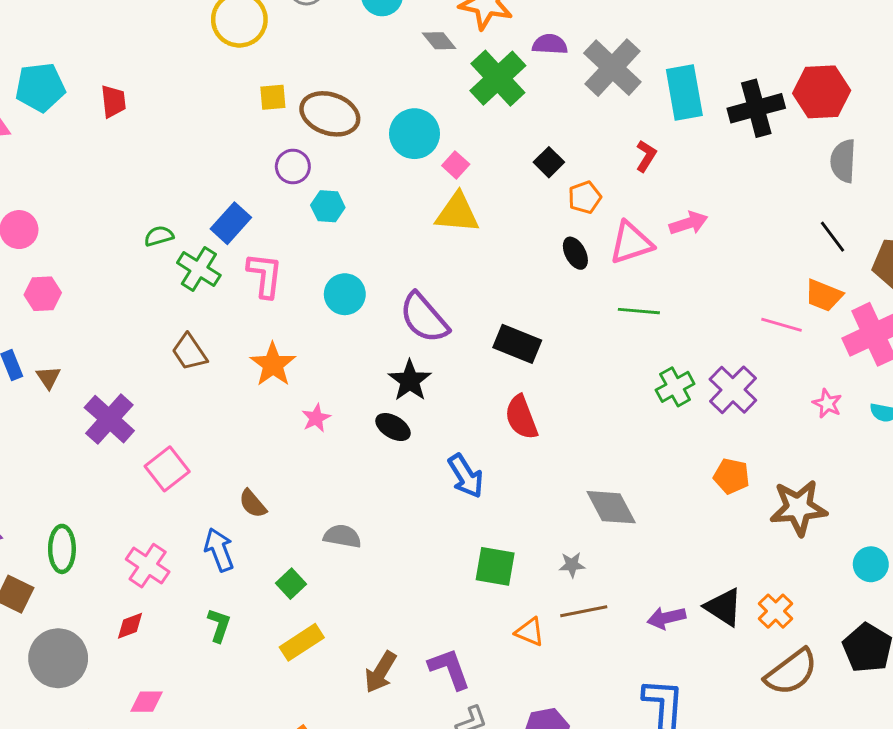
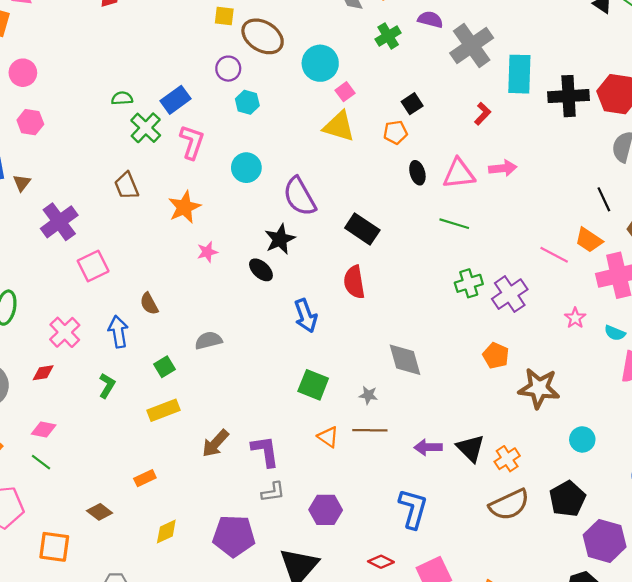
green cross: (498, 78) -> (388, 36), size x0.6
orange pentagon: (585, 197) -> (395, 132), moved
gray semicircle: (342, 536) -> (208, 340), turned -36

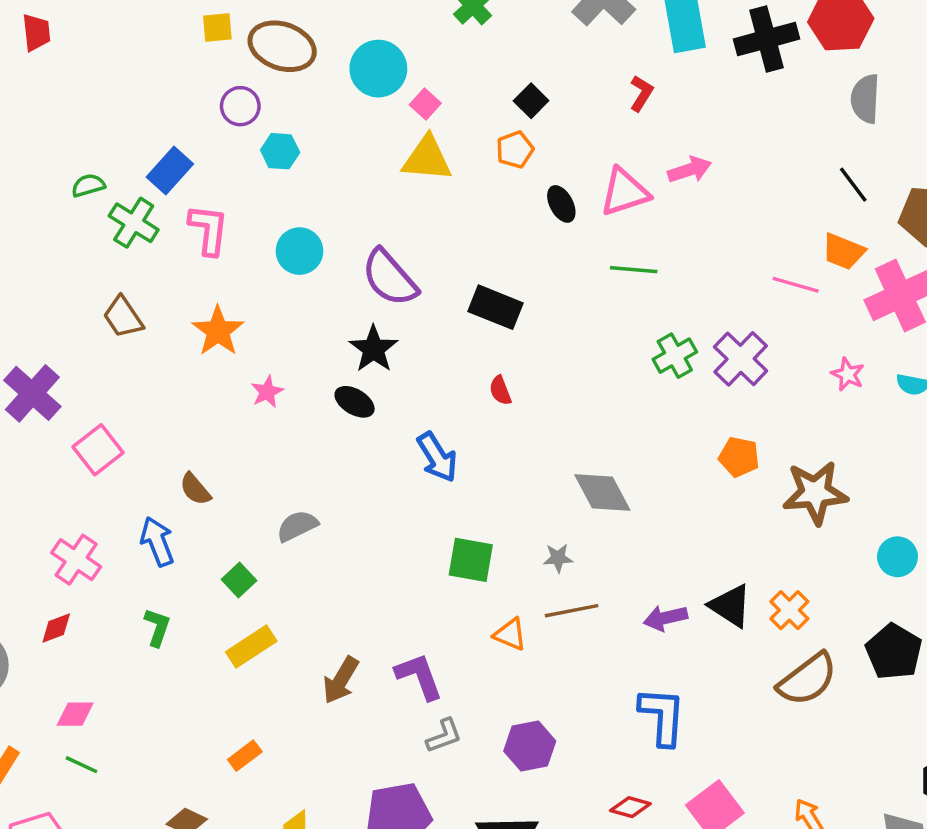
red semicircle: (354, 282) -> (500, 390), size x0.6

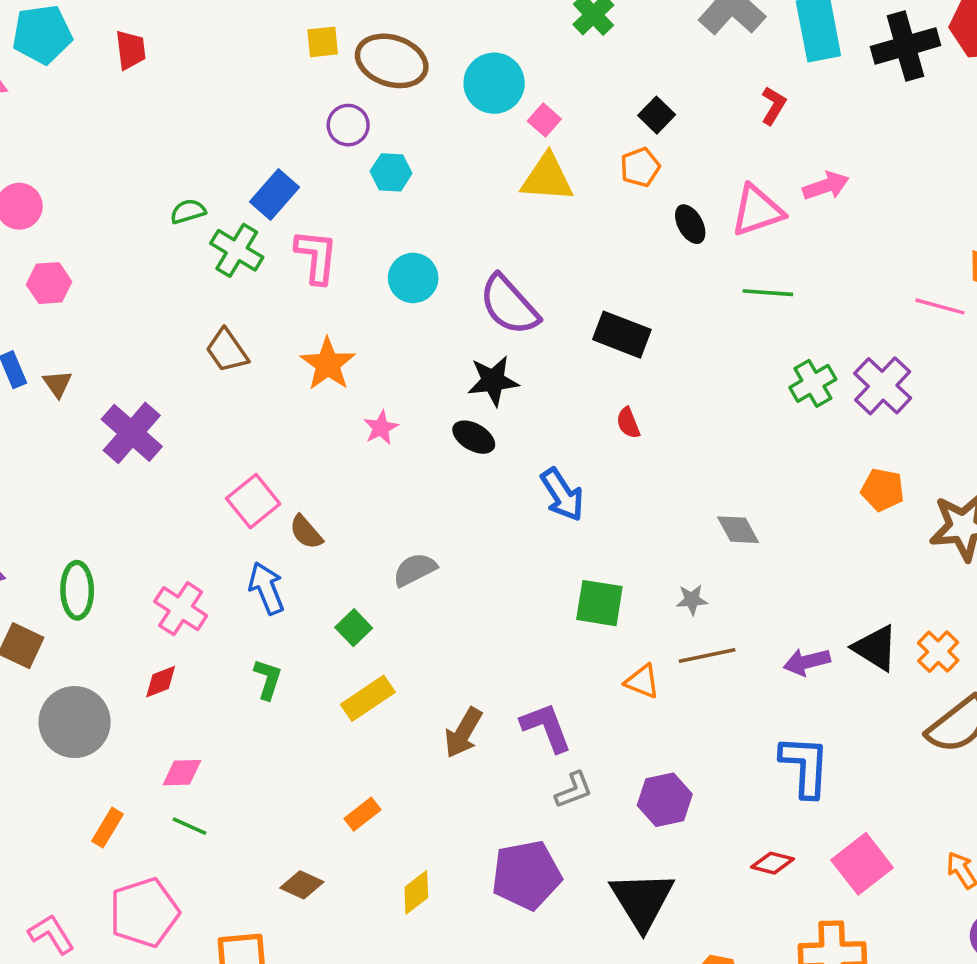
black star: (374, 349) -> (493, 381), turned 30
pink square: (98, 450) -> (253, 501), moved
gray diamond: (602, 493) -> (738, 530), size x0.7

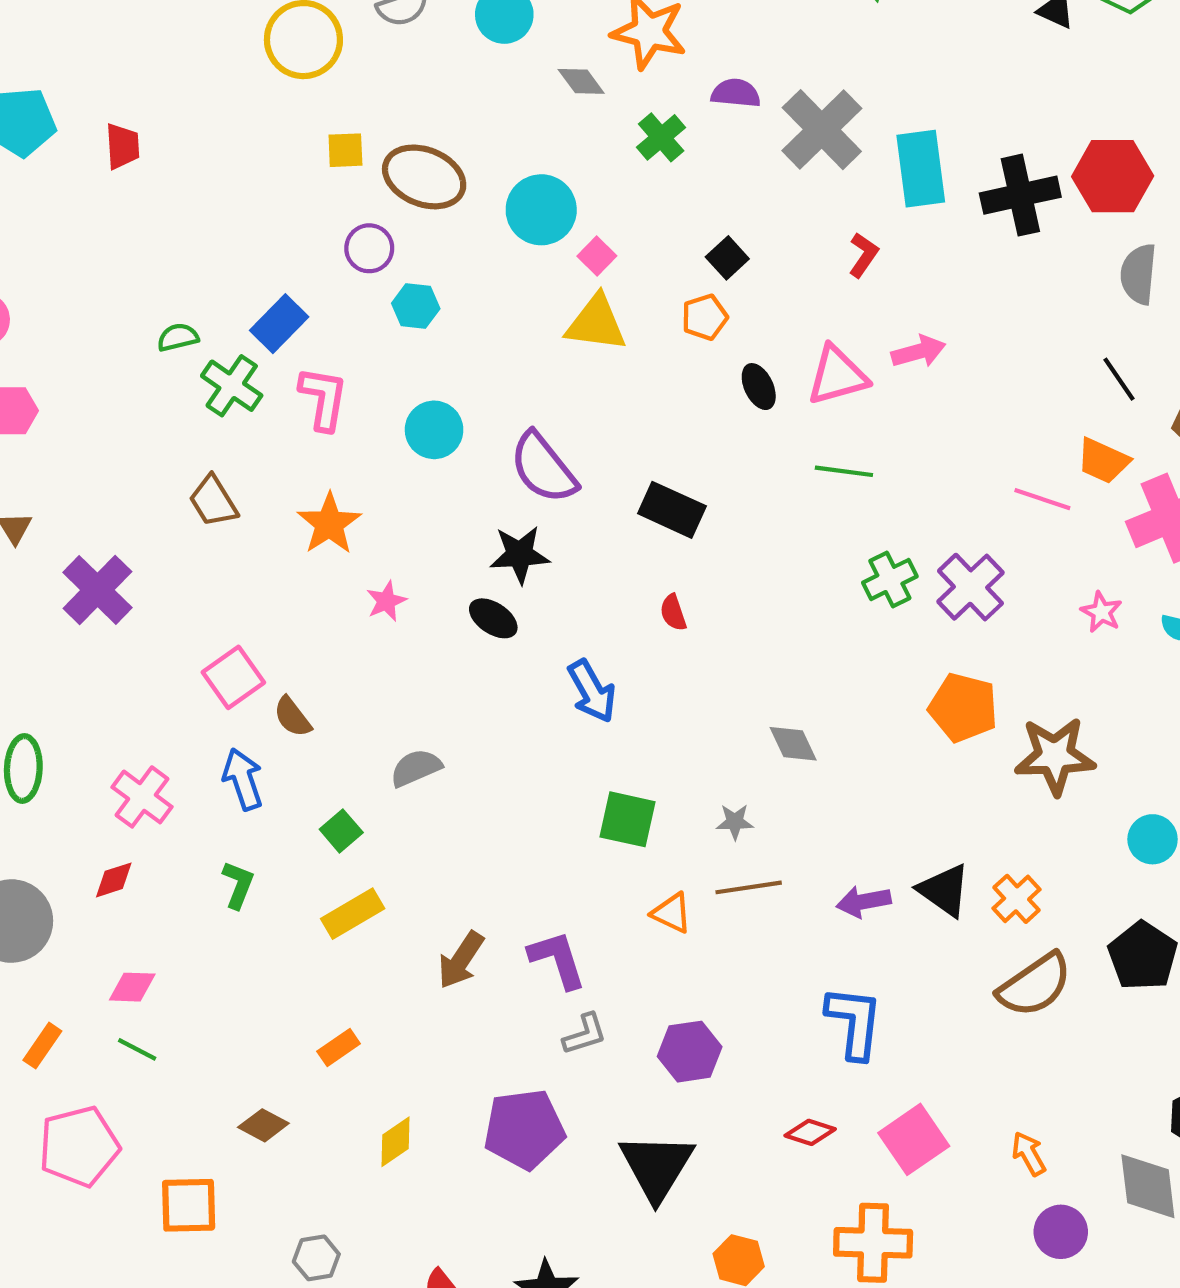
orange pentagon: (883, 490) -> (963, 708), size x1.4

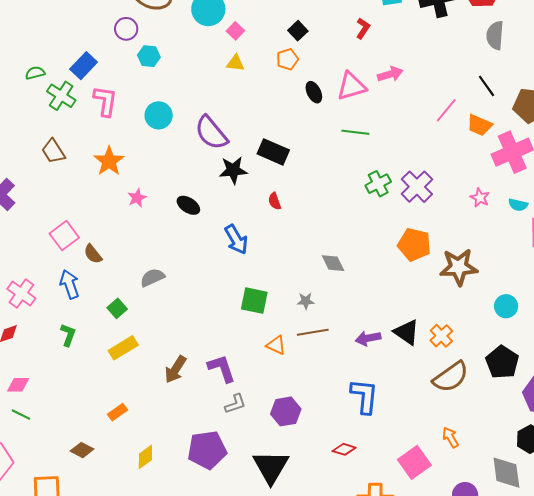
yellow triangle: (596, 323) -> (235, 63), size x0.6
pink line: (1042, 499) -> (446, 110), moved, turned -68
black star: (520, 554) -> (233, 170), moved
pink square: (914, 1139) -> (414, 462), moved
orange arrow: (1029, 1154) -> (450, 437), moved

